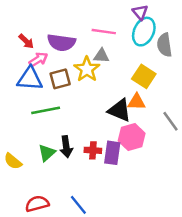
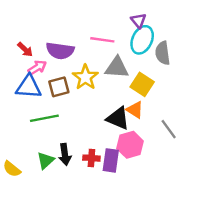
gray triangle: (101, 56) -> (117, 68), moved, size x1.5
orange triangle: (137, 102) -> (135, 110), turned 30

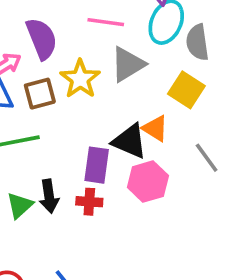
purple semicircle: (60, 51) -> (42, 39), turned -120
gray triangle: (117, 68) -> (128, 64), turned -35
yellow square: (142, 84) -> (186, 90), moved
purple rectangle: (111, 160) -> (97, 165), moved

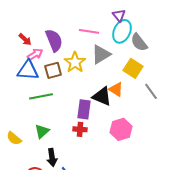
gray semicircle: (197, 42) -> (139, 42), turned -30
gray line: (207, 158) -> (151, 91), moved
pink hexagon: (148, 182) -> (121, 129), moved
black arrow: (49, 196) -> (52, 157), moved

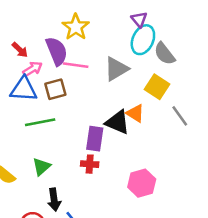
pink line: (89, 31) -> (76, 65), moved
yellow star: (75, 62) -> (76, 27), moved
pink hexagon: (121, 129) -> (142, 183), moved

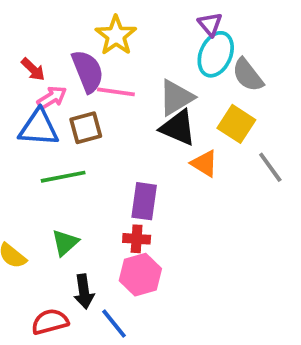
black triangle: (118, 122) -> (178, 128), moved
pink hexagon: (142, 183) -> (140, 275), moved

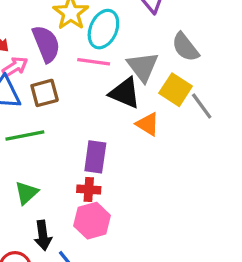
cyan ellipse: (216, 54) -> (103, 29), moved
pink line: (116, 92) -> (94, 62), moved
gray triangle: (176, 98) -> (143, 67), moved, turned -36
gray line: (270, 167) -> (202, 106), moved

